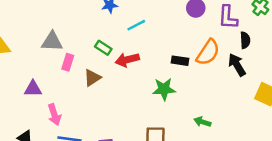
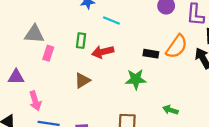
cyan line: (136, 25) -> (111, 20), turned 49
green rectangle: (103, 48) -> (81, 41), turned 64
brown triangle: (92, 78) -> (82, 80), moved

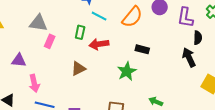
cyan line: (111, 20) -> (99, 16), moved
orange semicircle: (177, 47) -> (132, 17), moved
green star: (136, 79) -> (127, 71), turned -30

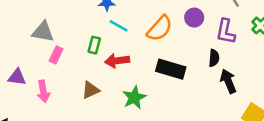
black semicircle: (198, 38) -> (214, 58), moved
black rectangle: (142, 49) -> (171, 69), size x1.6
green star: (127, 71) -> (134, 97), moved
pink arrow: (34, 83) -> (43, 91), moved

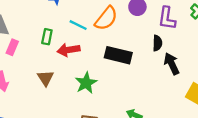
cyan line: (119, 26) -> (78, 25), moved
brown triangle: (91, 90) -> (46, 78), turned -36

